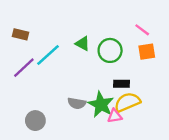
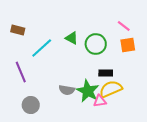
purple line: (24, 68) -> (21, 72), moved, turned -70

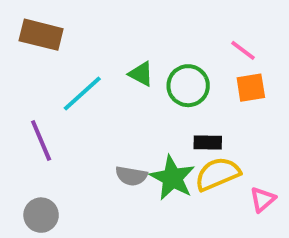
brown rectangle: (18, 30) -> (41, 35), moved, size x1.5
pink triangle: (100, 101) -> (263, 199), moved, turned -32
gray circle: (31, 105) -> (41, 215), moved

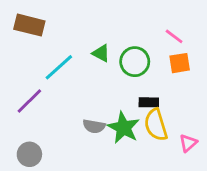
purple line: (41, 141) -> (29, 101), turned 68
yellow semicircle: (218, 174) -> (156, 125), turned -84

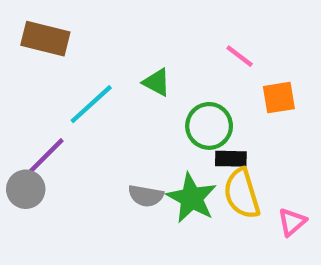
pink line: (174, 36) -> (240, 56), moved
green circle: (135, 62) -> (209, 126), moved
gray circle: (29, 154) -> (26, 189), moved

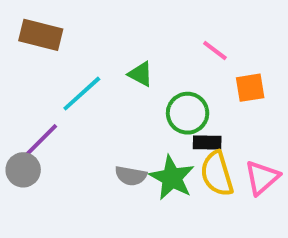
pink triangle: (292, 222) -> (262, 178), moved, size x1.4

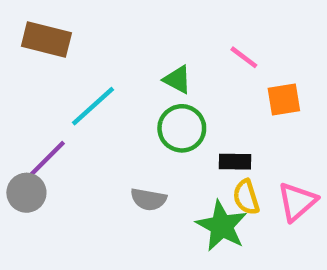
green triangle: (141, 74) -> (177, 80), moved
green circle: (188, 113) -> (182, 128), moved
yellow semicircle: (217, 174) -> (246, 197), size x0.7
green star: (172, 178) -> (222, 226), moved

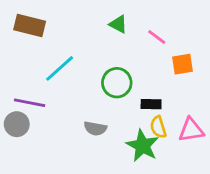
green triangle: (177, 80) -> (118, 24), moved
purple line: (46, 159) -> (30, 103), turned 56
pink triangle: (297, 202) -> (191, 130), turned 32

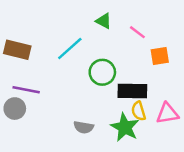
brown rectangle: (30, 26) -> (17, 50), moved
cyan line: (60, 68) -> (70, 48), moved
black rectangle: (151, 104) -> (132, 91), size x1.6
gray semicircle: (95, 128) -> (84, 127), moved

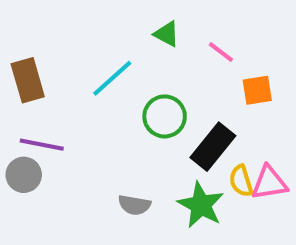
brown rectangle: (17, 50) -> (28, 80), turned 60
black rectangle: (132, 91) -> (213, 147), turned -52
yellow semicircle: (139, 111) -> (241, 181), moved

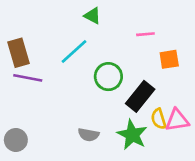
green triangle: (167, 34) -> (93, 16), moved
pink line: (221, 52) -> (145, 34), turned -42
purple line: (42, 145) -> (28, 78), moved
gray circle: (24, 175) -> (16, 140), moved

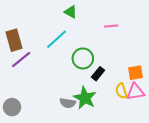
orange square: (169, 59) -> (135, 73), moved
purple line: (28, 78) -> (21, 59), turned -50
black rectangle: (140, 96) -> (98, 74), moved, size x0.6
green star: (132, 135) -> (85, 98), moved

